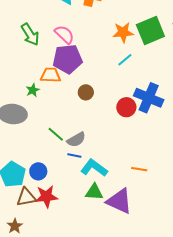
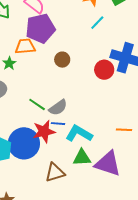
blue circle: (38, 171) -> (24, 143), size x1.8
red star: (46, 196) -> (44, 131), moved
brown triangle: (26, 197) -> (55, 173), moved

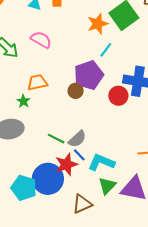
purple pentagon: (40, 28) -> (89, 75), moved
blue line: (58, 124) -> (79, 155), turned 48
green triangle: (82, 158) -> (107, 186), turned -36

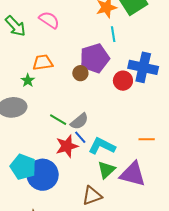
cyan line: (106, 50) -> (113, 34), turned -49
blue circle: (48, 179) -> (43, 175), moved
brown triangle: (82, 204) -> (92, 196), moved

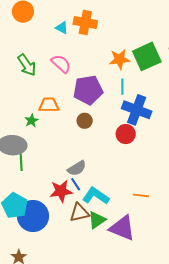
purple pentagon: (95, 58) -> (88, 90), moved
blue cross: (143, 67) -> (137, 110), moved
green line: (58, 120) -> (21, 162), moved, turned 48
brown triangle: (92, 196) -> (79, 213), moved

